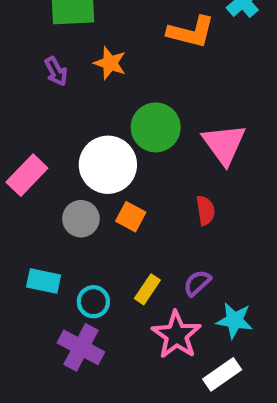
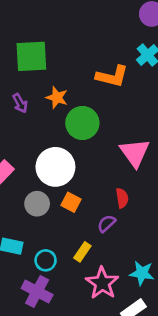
green circle: (156, 127) -> (82, 123), moved
purple semicircle: (197, 283) -> (106, 224), moved

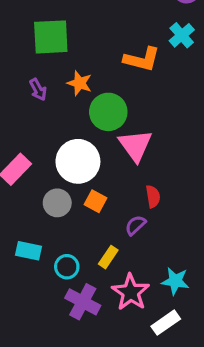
pink triangle: (135, 153) -> (135, 145), moved
purple cross: (37, 292) -> (83, 302), moved

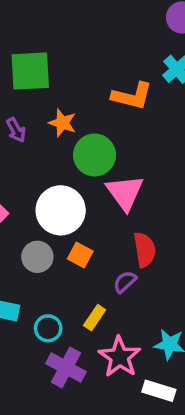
red semicircle: (153, 196) -> (145, 250), size x1.4
white rectangle: (166, 323) -> (159, 391), turned 52

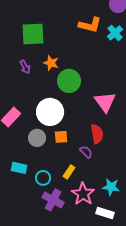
orange L-shape: (132, 96) -> (90, 25), moved
pink triangle: (125, 193) -> (105, 102), moved
orange square: (80, 255) -> (61, 137), turned -32
purple semicircle: (125, 282) -> (86, 152), turned 88

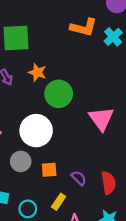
red semicircle: (97, 134) -> (108, 183), moved
orange square: (61, 137) -> (49, 170), moved

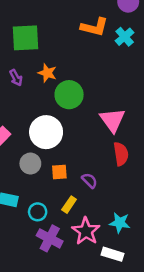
red semicircle: (108, 183) -> (121, 154), moved

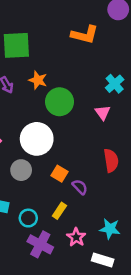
cyan cross: (125, 37) -> (115, 84), moved
pink triangle: (112, 120) -> (103, 113), moved, size x0.6
orange square: (59, 172) -> (59, 174), moved, turned 35
pink star: (86, 231) -> (76, 237), size x0.7

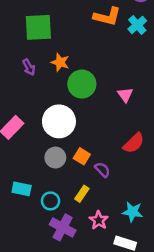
cyan cross: (115, 84) -> (137, 25), moved
red semicircle: (111, 160) -> (134, 143), turned 55
gray circle: (21, 170) -> (55, 158), moved

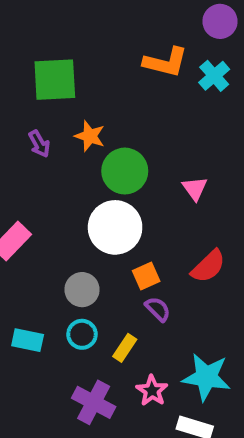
white circle: (59, 121) -> (115, 227), moved
orange square: (82, 156) -> (146, 276), moved, turned 35
cyan circle: (51, 201) -> (82, 334), moved
cyan star: (132, 212) -> (206, 377), size x1.4

